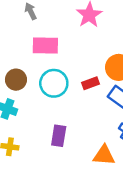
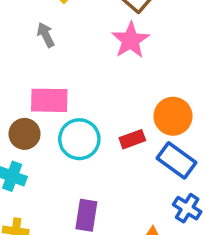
pink rectangle: (45, 45) -> (49, 100), moved

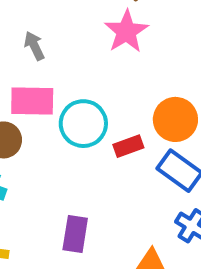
gray arrow: (46, 35) -> (34, 46), moved
cyan circle: (79, 139) -> (83, 124), moved

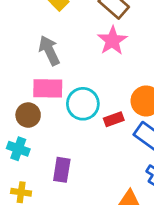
gray arrow: (34, 46) -> (49, 50), size x1.5
purple rectangle: (75, 234) -> (62, 170), moved

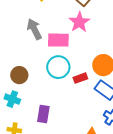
pink rectangle: (48, 88) -> (58, 40), moved

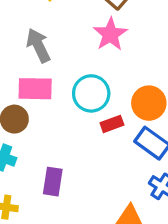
pink rectangle: (58, 40) -> (35, 89), moved
cyan circle: (58, 67) -> (91, 93), moved

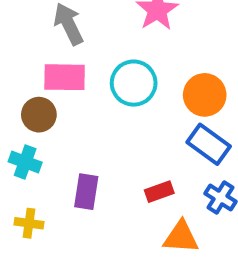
red rectangle: (112, 124) -> (159, 192), moved

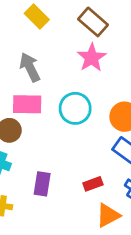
orange triangle: (181, 237) -> (108, 215), turned -32

